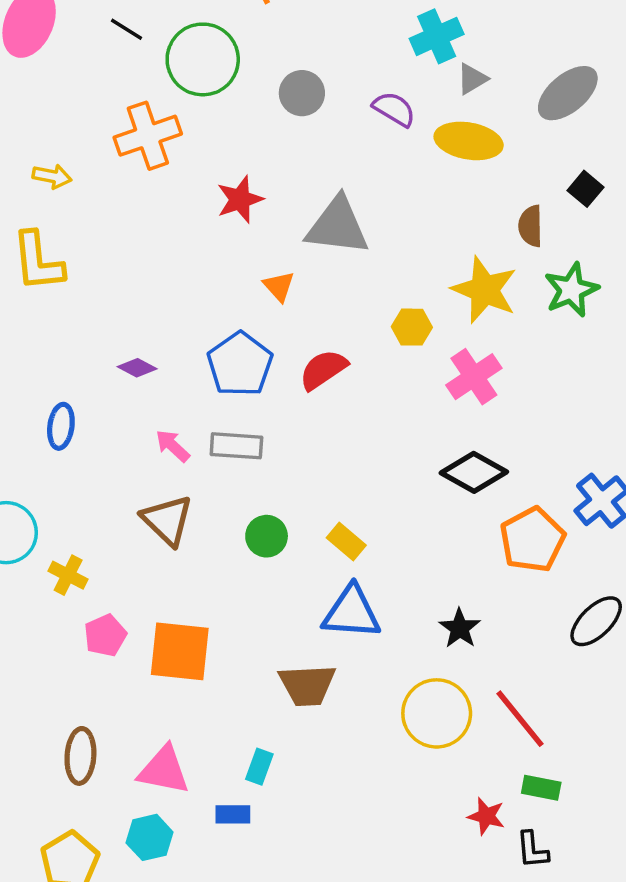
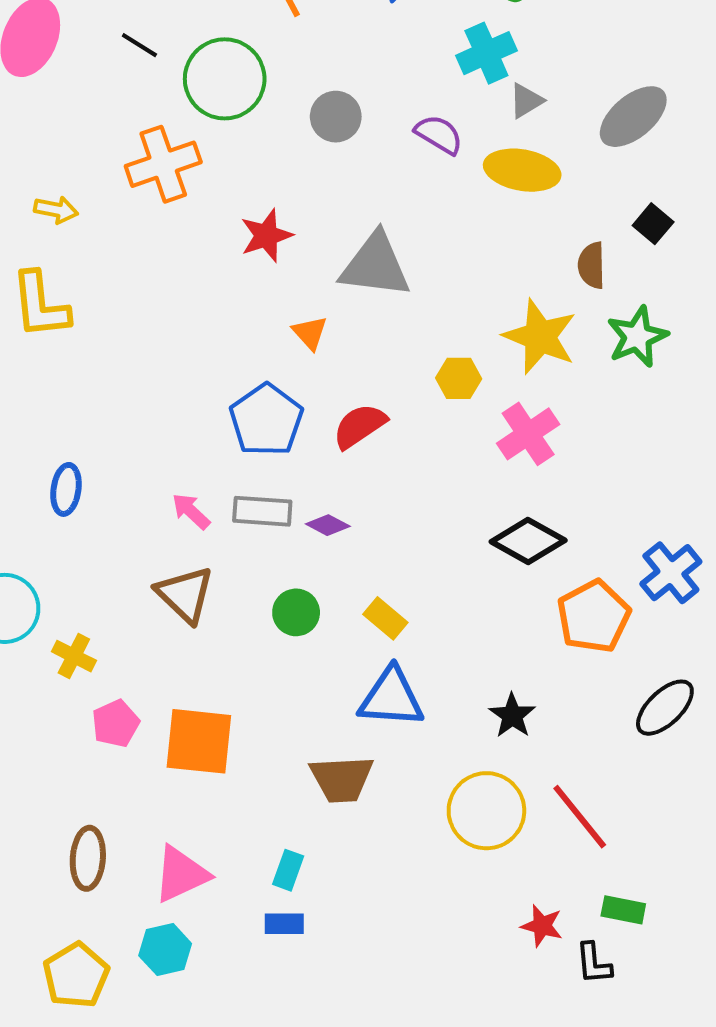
purple diamond: (137, 368) -> (328, 525), moved
pink triangle: (164, 770) -> (181, 874), turned -36
green rectangle: (541, 788) -> (623, 910), moved
blue rectangle: (233, 814) -> (284, 924), moved

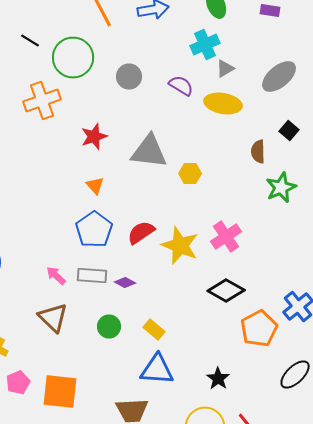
orange triangle: (310, 333) -> (95, 186), moved
yellow star: (540, 337) -> (180, 246), moved
yellow hexagon: (459, 378) -> (190, 174), moved

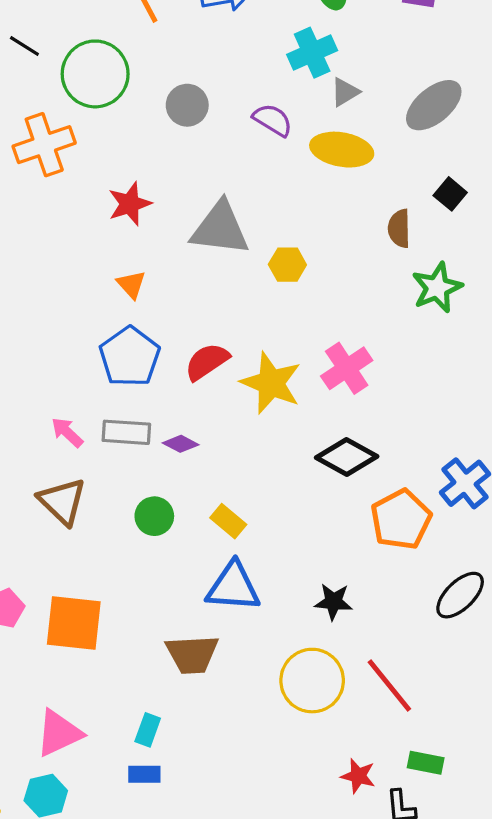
black star: (218, 378) -> (333, 602), turned -30

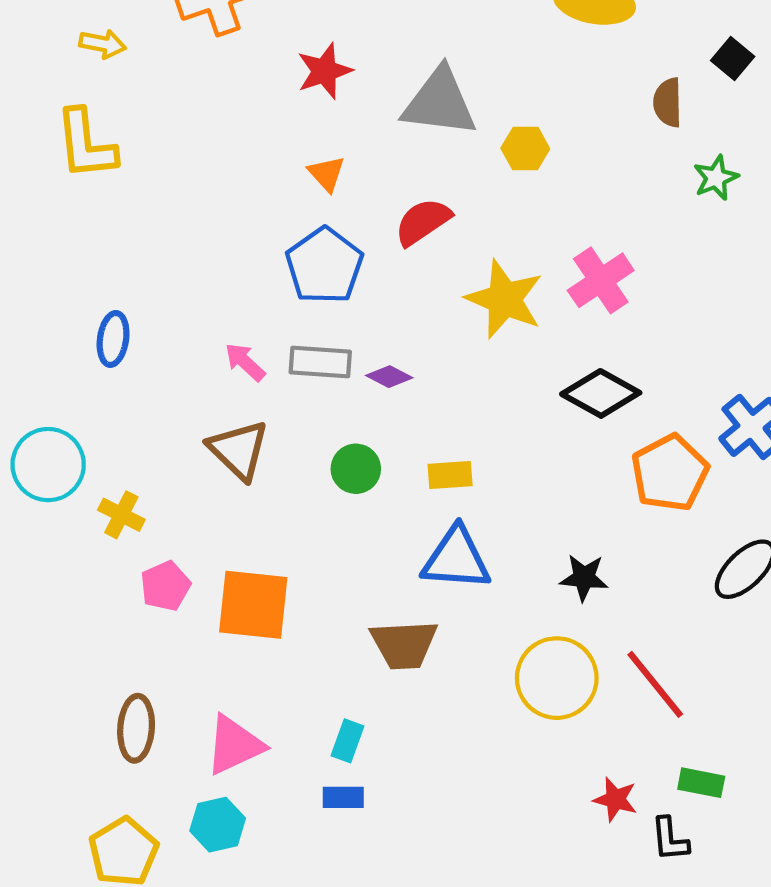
green star: (437, 288) -> (716, 178), size x0.7
red semicircle: (207, 362) -> (423, 222), moved
yellow rectangle: (228, 521) -> (450, 475), turned -44

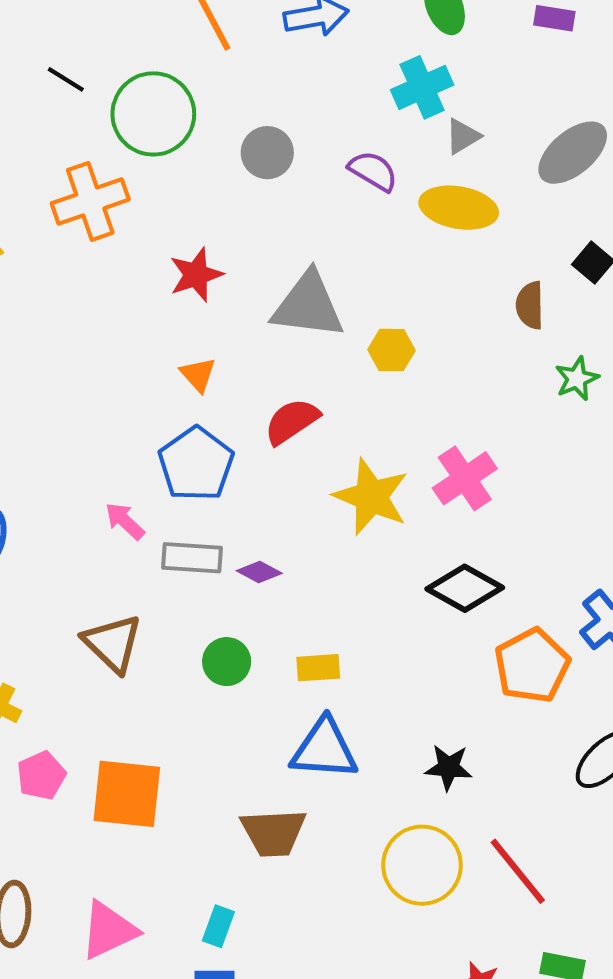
pink arrow: (245, 362) -> (125, 521), moved

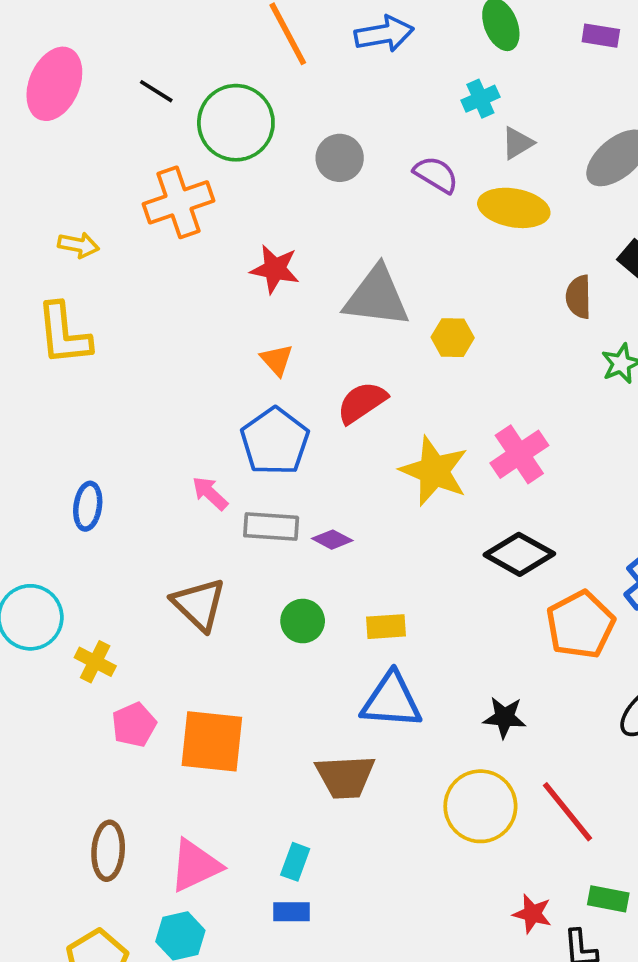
cyan cross: (422, 87) -> (480, 99), size x0.7
red star: (196, 275) -> (275, 269), turned 30

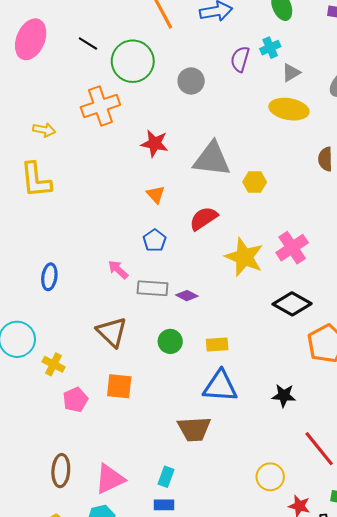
purple semicircle: (436, 175) -> (240, 59), moved, turned -105
blue pentagon: (275, 441) -> (155, 240), size x0.6
orange square: (212, 741) -> (119, 386), moved, size x0.7
yellow circle: (480, 806) -> (270, 477), moved, size x0.7

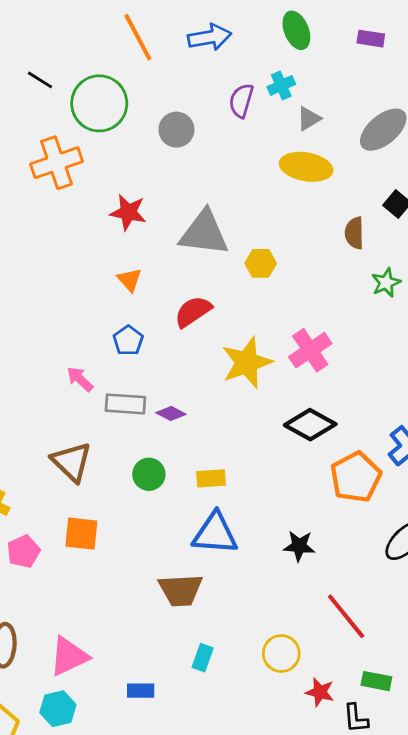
yellow star: (244, 257) -> (247, 363), turned 30
cyan rectangle: (166, 477) -> (203, 658), moved

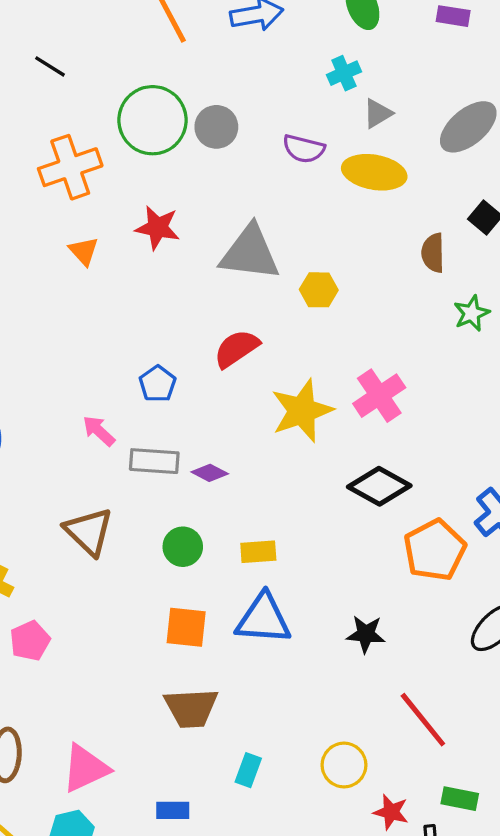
purple semicircle: (241, 101) -> (304, 149), moved, turned -92
green circle: (99, 103) -> (153, 120), moved
orange triangle: (130, 280) -> (84, 251), moved
orange square: (81, 534) -> (186, 627), moved
brown trapezoid: (181, 590) -> (191, 708), moved

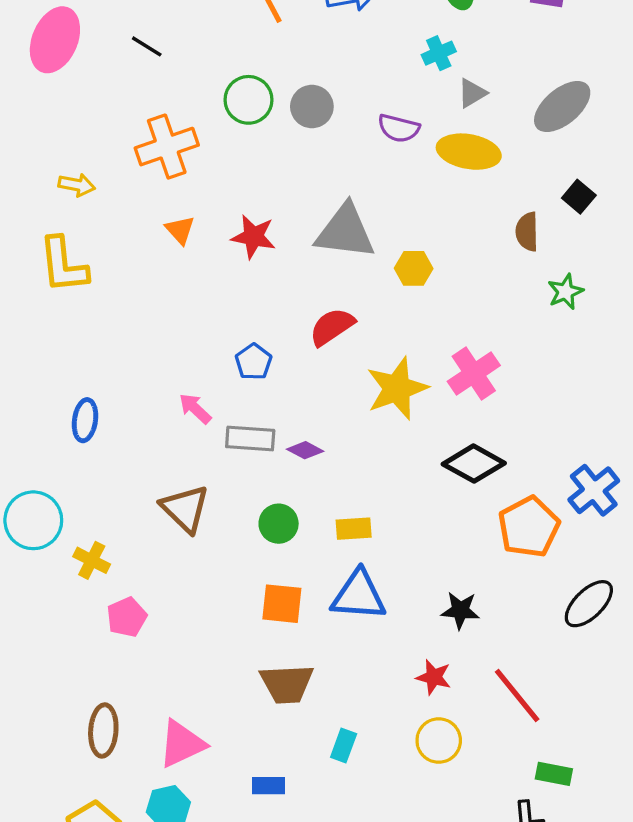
green circle: (153, 120) -> (248, 100), size x0.7
red star: (158, 228) -> (254, 237), moved
red star: (391, 812) -> (434, 677), moved

